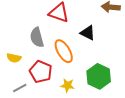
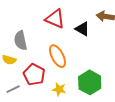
black triangle: (88, 33) -> (82, 29), moved
gray semicircle: (37, 37) -> (20, 41), moved

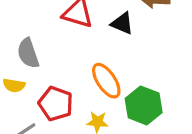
orange ellipse: (57, 56) -> (106, 81), moved

